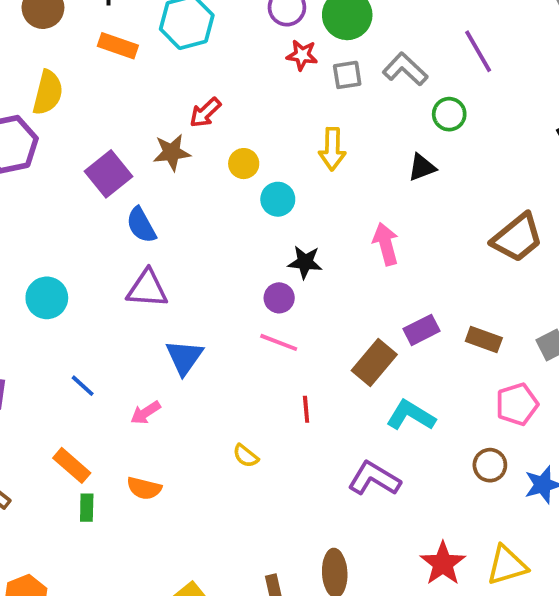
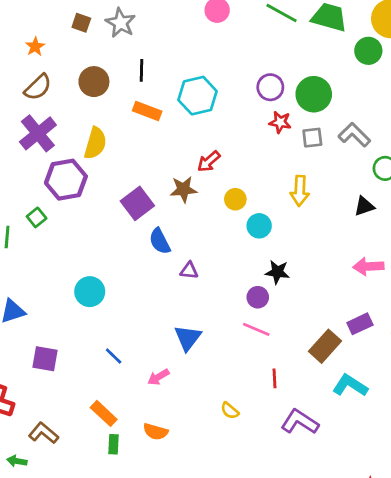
pink arrow: (386, 244) -> (368, 266), moved, turned -80
purple triangle: (147, 289) -> (189, 271), moved, size x0.6
purple L-shape: (374, 479) -> (300, 422), moved

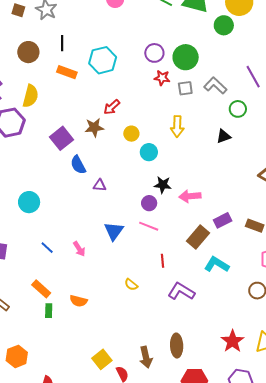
pink arrow: (368, 266) -> (190, 196), moved
blue triangle: (188, 338) -> (114, 231), moved
pink arrow: (158, 377) -> (79, 249), moved, turned -91

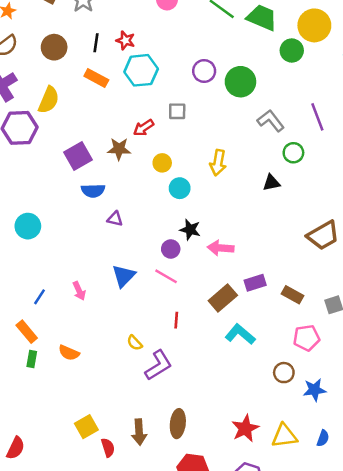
red star: (162, 78) -> (125, 40), moved
gray square: (185, 88) -> (177, 111), moved
blue semicircle: (78, 165) -> (93, 191), turned -72
blue line: (47, 248) -> (40, 297), moved, turned 72
purple L-shape: (181, 291) -> (158, 365), moved, turned 108

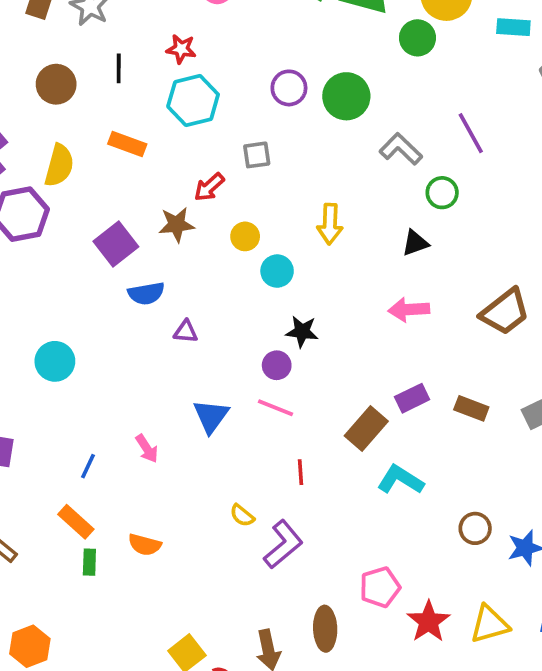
red star: (125, 40) -> (181, 49), moved
orange rectangle: (96, 78) -> (127, 144), moved
pink arrow: (221, 248) -> (409, 310), moved
pink pentagon: (306, 338) -> (380, 587), moved

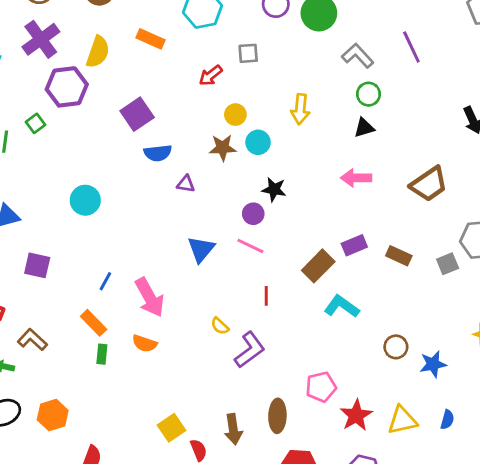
green circle: (442, 193) -> (368, 94), moved
brown star: (177, 225) -> (223, 148), moved
pink arrow: (147, 449) -> (150, 297), moved, size x1.8

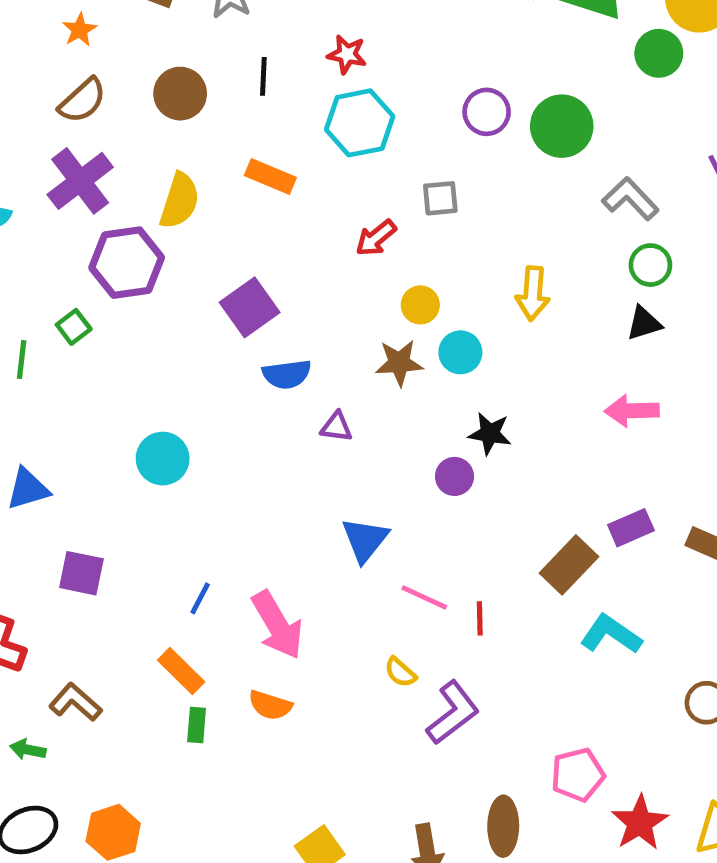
pink line: (250, 246) -> (424, 597), moved

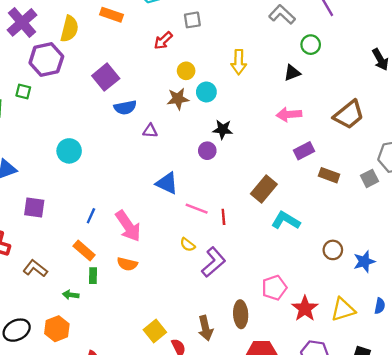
green circle: (650, 265) -> (311, 45), moved
green square: (74, 327) -> (23, 91), turned -35
purple rectangle: (631, 528) -> (304, 151), moved
blue triangle: (365, 540) -> (167, 183), turned -40
green arrow: (28, 750) -> (71, 295), moved

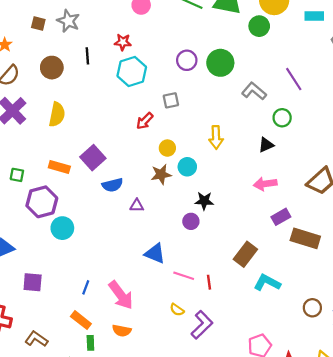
orange rectangle: (112, 15) -> (59, 167), moved
purple hexagon: (46, 60) -> (42, 202), moved
brown rectangle: (329, 175) -> (305, 238), size x1.5

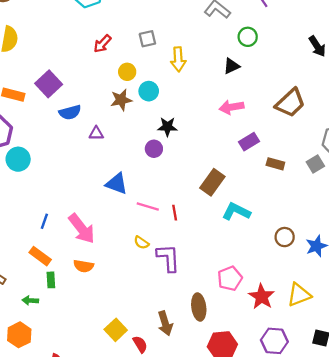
gray square: (171, 100) -> (147, 39), moved
brown rectangle: (305, 238) -> (275, 164), size x0.6
purple L-shape: (202, 325) -> (168, 258), turned -48

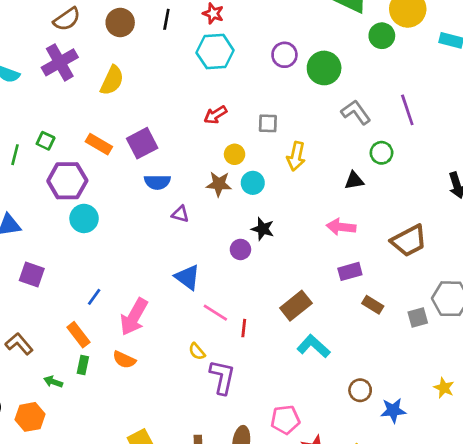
pink arrow: (82, 229) -> (134, 317), turned 52

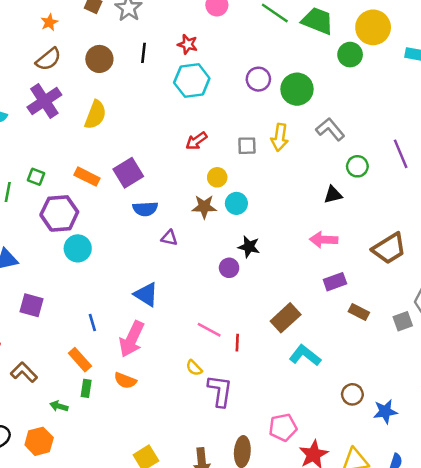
purple line: (407, 110) -> (401, 154), moved
yellow arrow: (296, 156) -> (280, 137), moved
blue triangle: (187, 277) -> (146, 294), moved
blue line: (94, 297) -> (92, 323), turned -48

